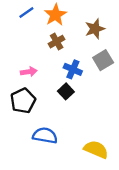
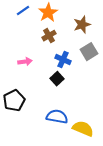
black pentagon: (23, 101) -> (14, 101), moved
blue semicircle: (45, 136) -> (57, 117), moved

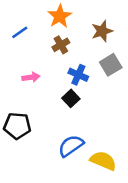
blue line: (23, 11) -> (20, 32), moved
black pentagon: (14, 101) -> (17, 126), turned 30
blue semicircle: (57, 117) -> (71, 146), turned -45

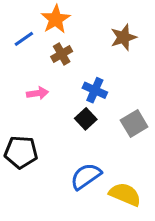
orange star: (60, 16) -> (56, 19), moved
brown cross: (61, 45) -> (62, 54), moved
gray square: (111, 65) -> (134, 123), moved

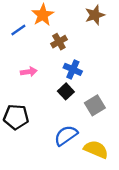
brown star: (124, 37) -> (95, 15), moved
brown cross: (62, 54) -> (59, 42), moved
gray square: (134, 123) -> (95, 105), moved

